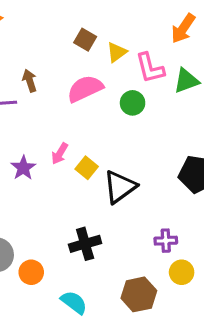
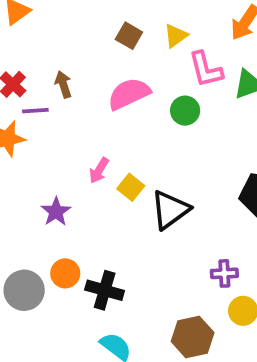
yellow triangle: (117, 52) -> (176, 36), moved
purple star: (23, 168) -> (56, 212), moved
black cross: (85, 244) -> (105, 290), moved, turned 32
orange circle: (31, 272) -> (65, 273), moved

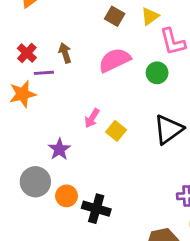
black triangle: (170, 210) -> (168, 129), moved
gray circle: (24, 290) -> (35, 182), moved

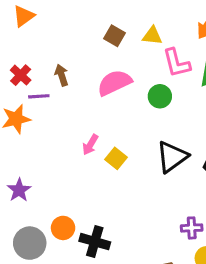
yellow triangle: (150, 16) -> (152, 36), turned 42
purple star: (59, 149) -> (19, 190), moved
gray circle: (35, 182) -> (30, 243), moved

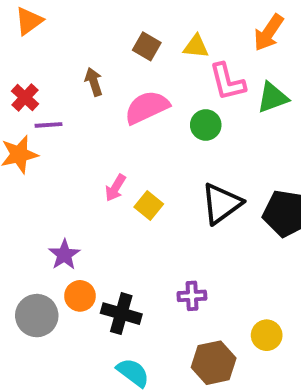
brown arrow: (61, 75) -> (94, 82), moved
purple star: (19, 190) -> (64, 255), moved
purple cross: (192, 228) -> (192, 296), moved

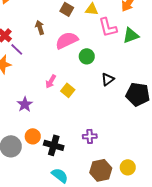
purple line: (49, 125) -> (17, 49), turned 48
green circle: (206, 125) -> (87, 56), moved
black triangle: (221, 204) -> (108, 79), moved, size x0.6
purple star: (64, 255) -> (25, 104), moved
yellow circle: (267, 335) -> (128, 167), moved

